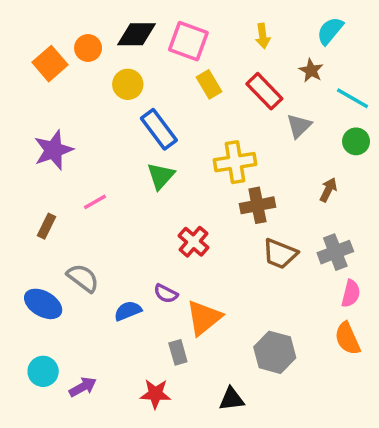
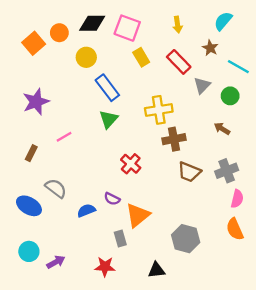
green circle: (356, 141) -> (230, 96), moved
brown arrow: (328, 190) -> (222, 129), turned -84

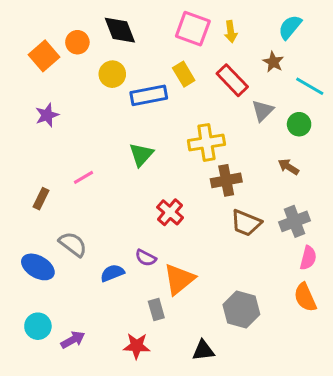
black diamond: (92, 23) -> (120, 30), turned 68
pink square: (127, 28) -> (193, 29), moved
blue rectangle: (107, 88) -> (149, 95), moved, turned -64
purple star: (36, 102) -> (47, 115), moved, size x0.7

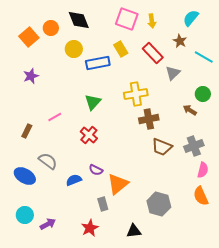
green circle: (299, 124) -> (203, 94), moved
red cross: (170, 212) -> (89, 135), moved
red star: (137, 346) -> (90, 228), turned -30

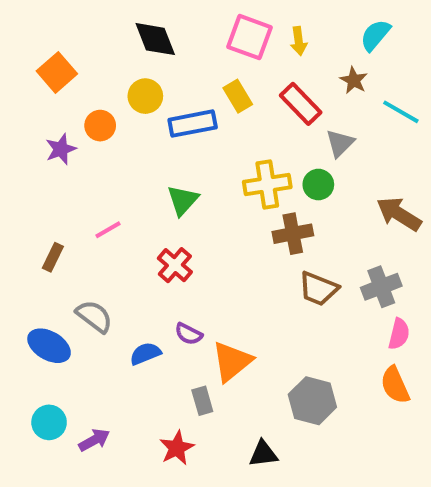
orange circle: (51, 28) -> (100, 126), moved
green circle: (203, 94) -> (318, 185), moved
brown arrow: (190, 110) -> (399, 214), moved, size x1.6

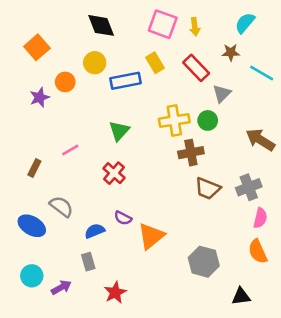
brown star: (354, 80) -> (231, 52), turned -30
gray rectangle: (202, 401) -> (88, 262), moved
black triangle: (263, 454) -> (241, 296), moved

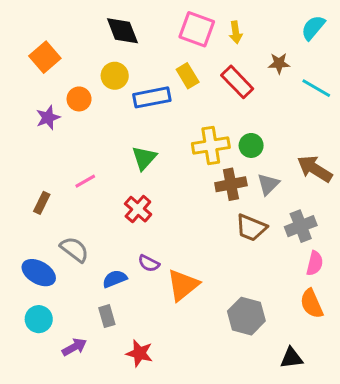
cyan semicircle: (245, 23) -> (313, 28), moved
gray triangle: (222, 94) -> (268, 184), moved
cyan circle: (32, 276) -> (39, 319), moved
red star: (115, 293) -> (139, 353), turned -30

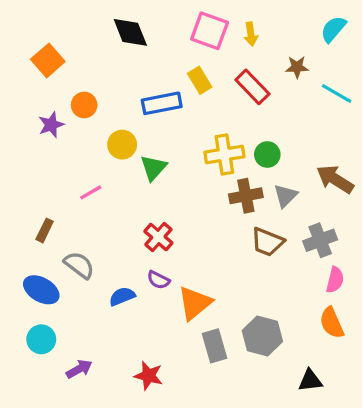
yellow circle: (115, 76) -> (122, 145), moved
brown rectangle: (42, 203) -> (45, 230), moved
red cross: (138, 209) -> (158, 237), moved
gray rectangle: (107, 316) -> (215, 346), moved, size x1.4

